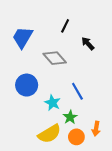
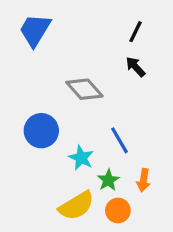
black line: (65, 26) -> (135, 32), moved
blue trapezoid: (22, 37) -> (35, 30), moved
orange arrow: (96, 129) -> (143, 180), moved

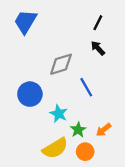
gray diamond: (84, 89) -> (61, 64), turned -65
blue line: (120, 140) -> (86, 87), moved
orange arrow: (143, 180) -> (104, 130), turned 42

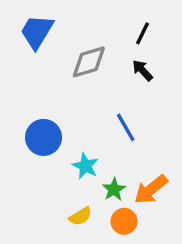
gray diamond: (61, 64) -> (89, 62), moved
orange arrow: (104, 130) -> (151, 189), size x1.5
yellow semicircle: (55, 148) -> (80, 216), size x0.6

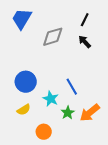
blue line: (126, 127) -> (72, 87), moved
yellow semicircle: (80, 216) -> (24, 110), moved
orange circle: (124, 221) -> (44, 132), moved

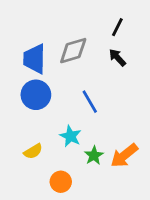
blue trapezoid: (22, 19) -> (35, 59), moved, turned -30
blue circle: (26, 82) -> (36, 95), moved
blue line: (72, 87) -> (90, 102), moved

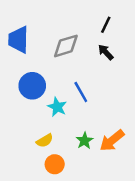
blue trapezoid: (35, 59) -> (19, 40), moved
cyan star: (70, 136) -> (57, 107), moved
yellow semicircle: (33, 151) -> (45, 141), moved

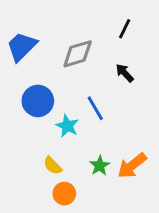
blue trapezoid: (19, 40) -> (22, 46), turned 44
black arrow: (106, 52) -> (125, 73), moved
yellow semicircle: (45, 141) -> (53, 166), turned 77

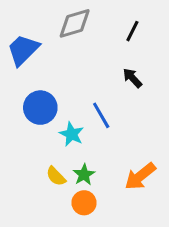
gray diamond: (78, 54) -> (75, 23), moved
green star: (100, 166) -> (84, 175), moved
orange circle: (64, 194) -> (84, 203), moved

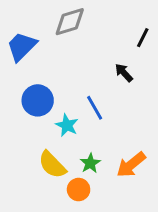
black line: (132, 31) -> (143, 38), moved
green star: (84, 175) -> (90, 163), moved
yellow semicircle: (56, 176) -> (52, 165), size x1.5

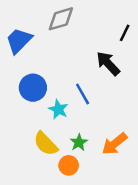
black arrow: (124, 73) -> (108, 63), size x1.5

